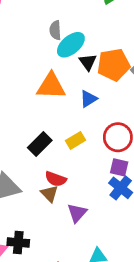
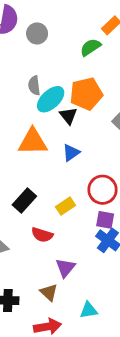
orange pentagon: (113, 65) -> (86, 94), moved
yellow rectangle: (75, 140) -> (65, 206), moved
brown triangle: (49, 194) -> (49, 292), moved

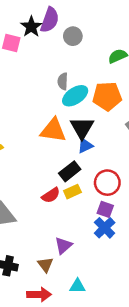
black triangle: (68, 116) -> (82, 128), moved, size x1.5
black rectangle: (24, 201) -> (70, 171), moved
red semicircle: (42, 235) -> (51, 195), moved, turned -60

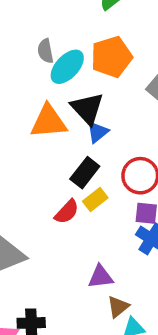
purple triangle: (63, 245) -> (101, 277), turned 48
brown triangle: (45, 265) -> (118, 307), moved, turned 42

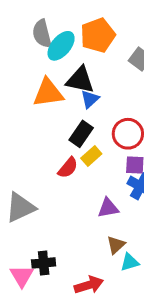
gray semicircle: (45, 51) -> (42, 34), size x1.4
black triangle: (87, 109) -> (80, 80), turned -32
purple triangle: (101, 277) -> (108, 208), moved

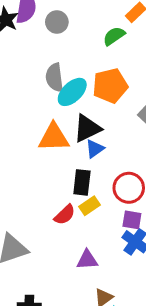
black triangle: (80, 80) -> (87, 128), turned -44
black rectangle: (81, 134) -> (82, 182), turned -35
purple triangle: (108, 208) -> (87, 260), moved

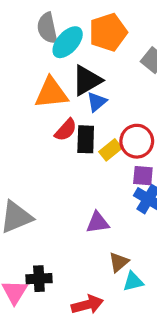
yellow rectangle: (89, 206) -> (110, 150), moved
red semicircle: (65, 215) -> (66, 130), moved

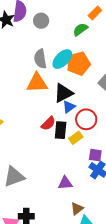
cyan ellipse: (68, 42) -> (62, 59), moved
orange triangle: (51, 93) -> (37, 83), moved
red circle: (137, 141) -> (86, 119), moved

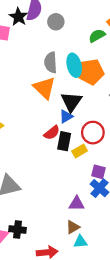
cyan ellipse: (62, 59) -> (74, 65), turned -65
orange triangle: (37, 83) -> (44, 88), turned 40
black triangle: (63, 93) -> (71, 102), turned -35
blue triangle: (69, 107) -> (66, 116), moved
purple triangle: (65, 183) -> (77, 204), moved

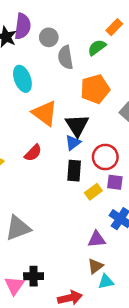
gray semicircle: (51, 62) -> (66, 57), moved
cyan ellipse: (74, 65) -> (22, 79), moved
red semicircle: (52, 133) -> (33, 153), moved
yellow rectangle: (80, 151) -> (93, 192), moved
purple square: (99, 172) -> (115, 182), moved

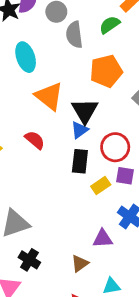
red semicircle: (33, 153) -> (35, 140), turned -96
brown triangle: (95, 266) -> (80, 263), moved
black cross: (34, 276) -> (29, 260), moved, turned 30

